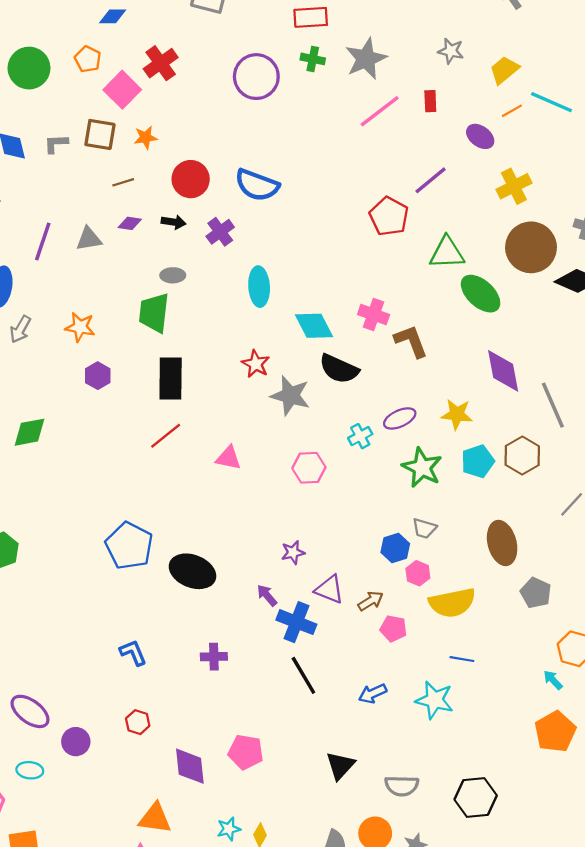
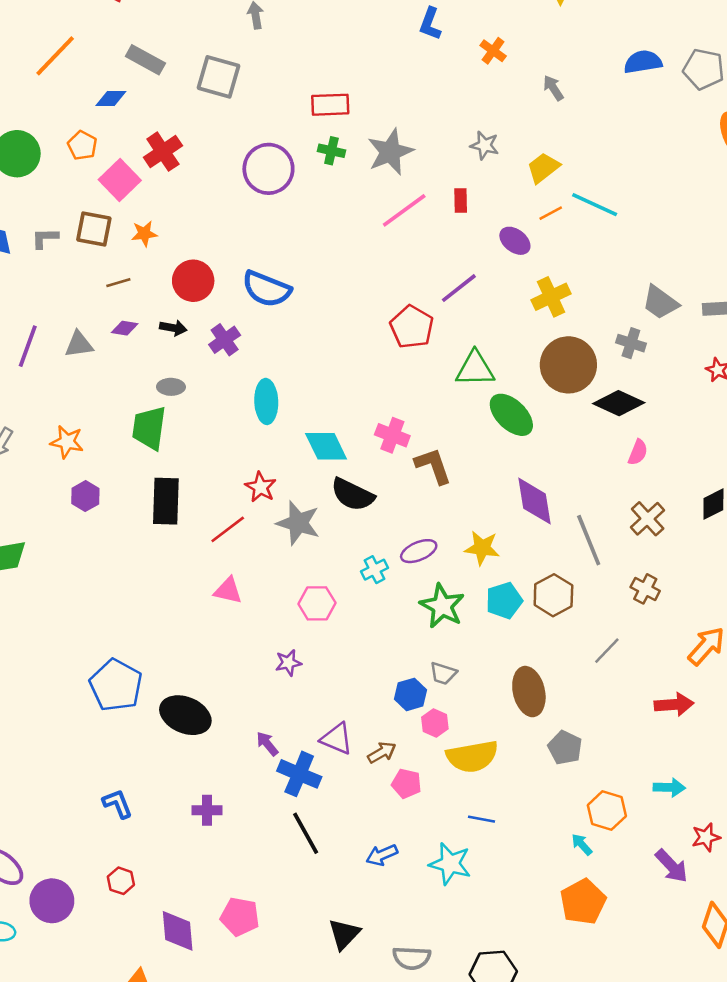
red line: (166, 436) -> (228, 529), moved
purple star: (293, 552) -> (288, 663), moved
purple circle: (76, 742) -> (52, 901), size x1.4

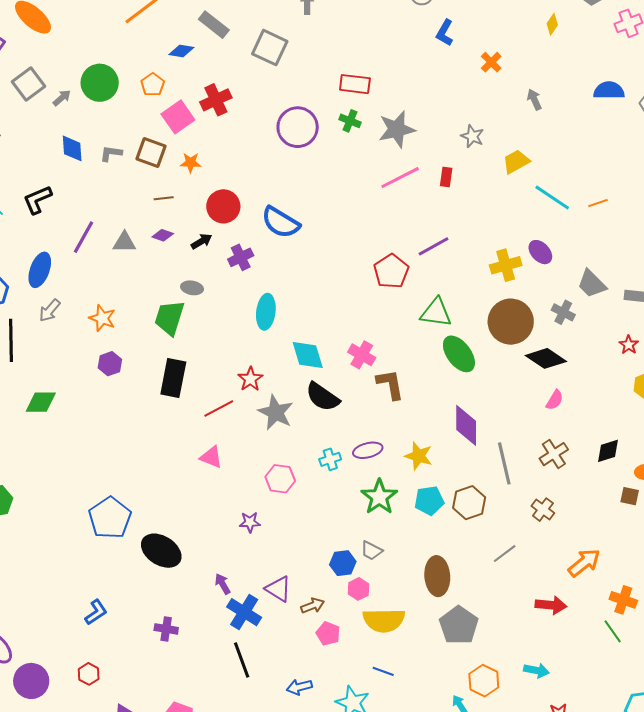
orange line: (551, 213) -> (598, 203), moved
purple ellipse: (515, 241) -> (540, 252), moved
black arrow: (173, 328) -> (201, 241), turned -50
gray pentagon: (565, 748) -> (459, 625), size x1.4
blue L-shape: (118, 804) -> (96, 612), turned 68

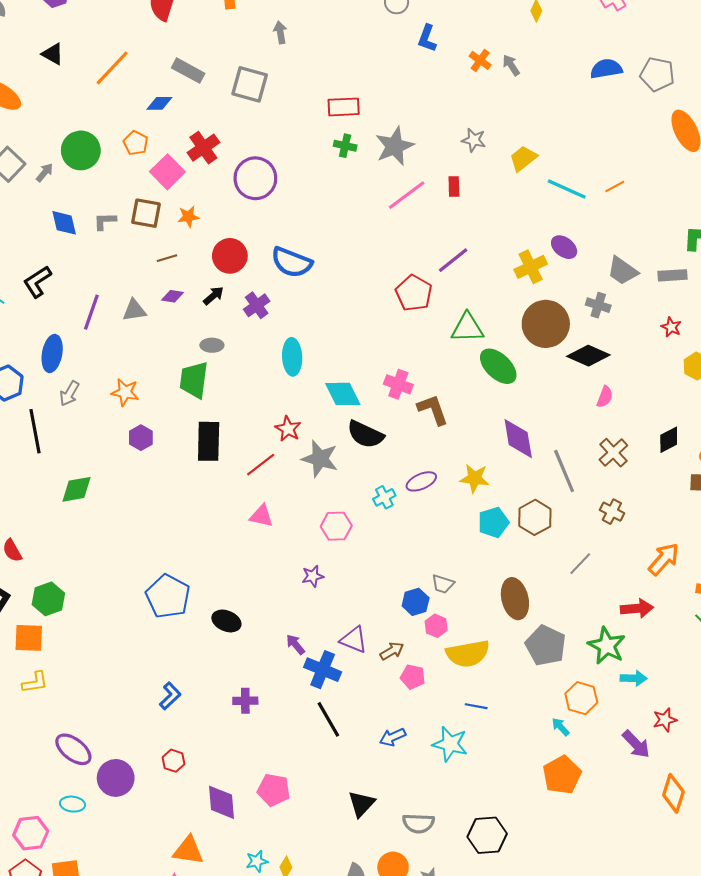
gray arrow: (534, 100) -> (511, 65), moved
purple circle: (298, 127) -> (255, 178), moved
green star: (379, 497) -> (607, 646), moved
black ellipse: (161, 551) -> (226, 621), size x0.7

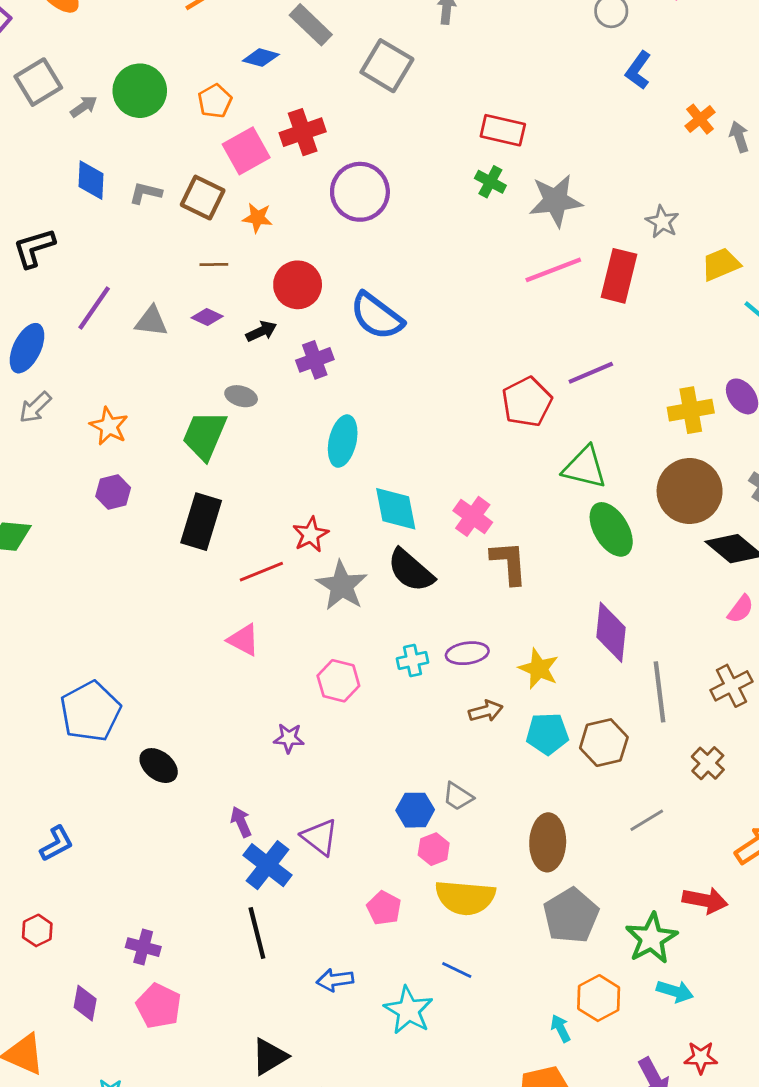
red rectangle: (454, 186) -> (619, 276), size x1.8
brown arrow: (392, 651) -> (486, 711), moved
purple cross: (245, 701) -> (143, 947), moved
purple diamond: (222, 802) -> (85, 1003), size x0.7

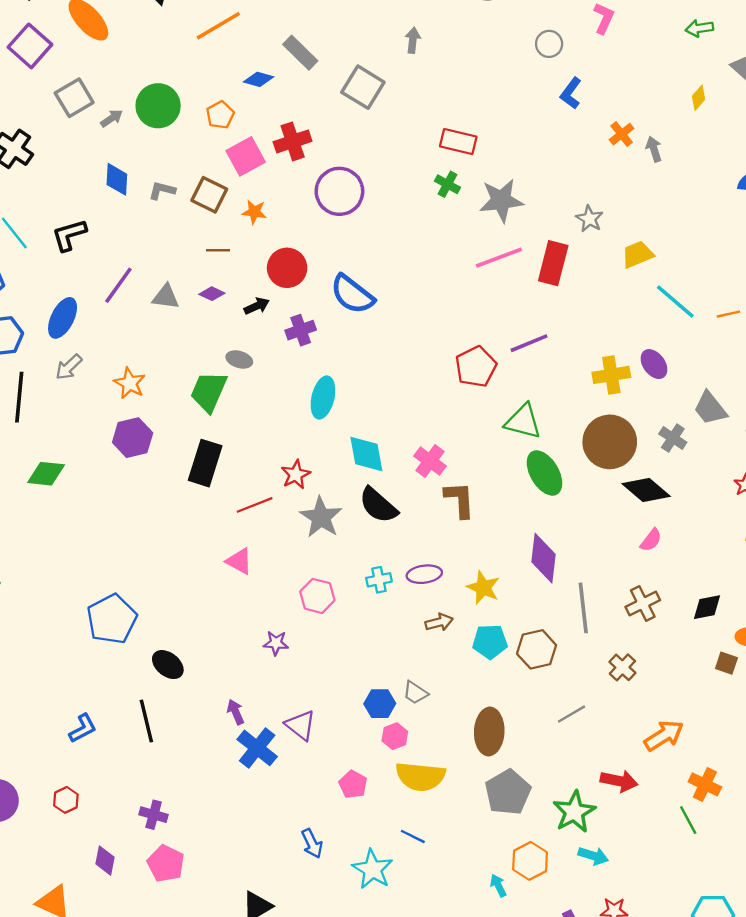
purple hexagon: (113, 492) -> (133, 438), size x1.4
black line: (257, 933) -> (146, 721), moved
blue arrow: (335, 980) -> (312, 844), turned -108

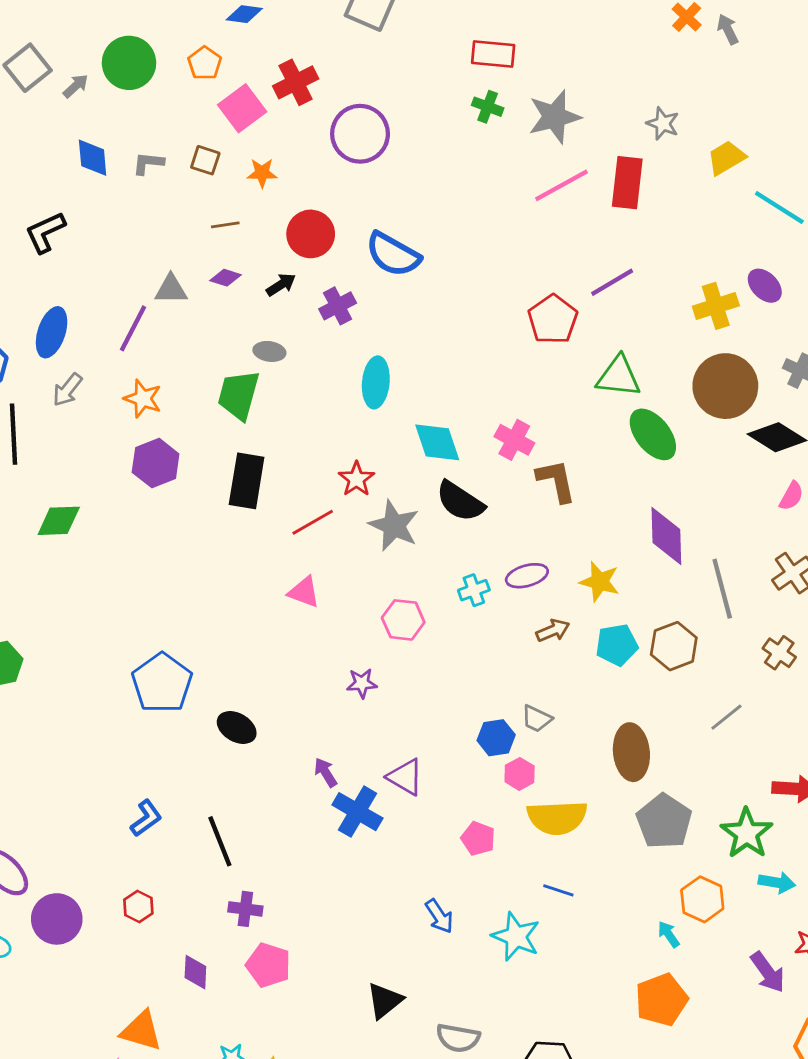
brown square: (209, 195) -> (205, 160), size x0.7
purple line: (118, 285) -> (133, 328), moved
black line: (146, 721) -> (220, 841), moved

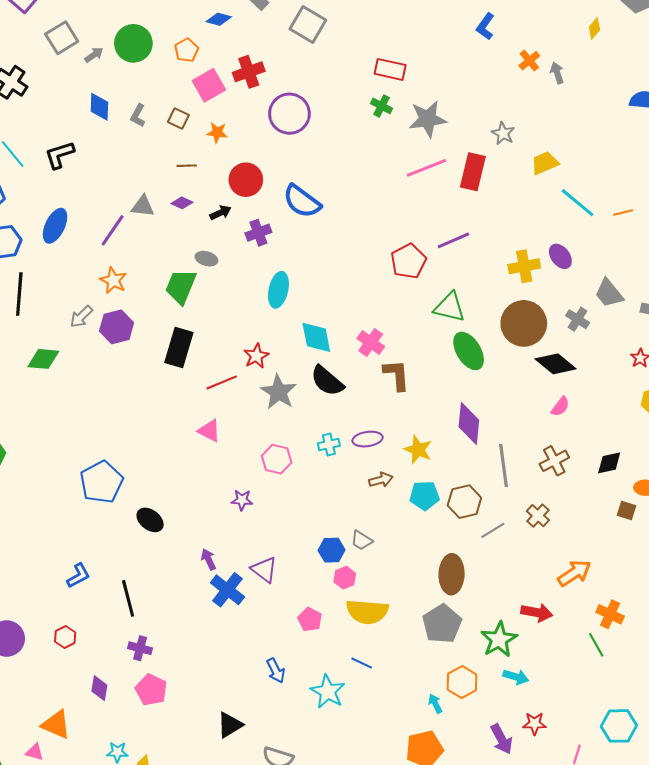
gray L-shape: (148, 163) -> (138, 116), turned -75
gray arrow: (67, 390) -> (81, 317), moved
gray line: (726, 717) -> (493, 530), moved
brown ellipse: (631, 752) -> (452, 574), moved

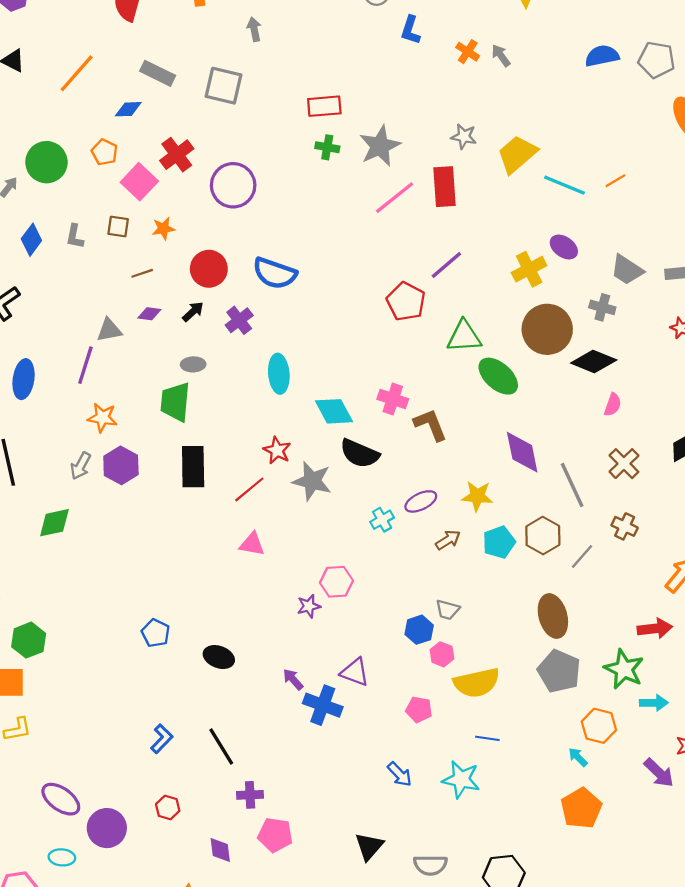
blue diamond: (99, 107) -> (31, 240), turned 52
yellow trapezoid: (545, 163) -> (517, 154), size x1.4
pink hexagon: (277, 459) -> (336, 582), moved
blue pentagon: (102, 482) -> (156, 633), size x0.6

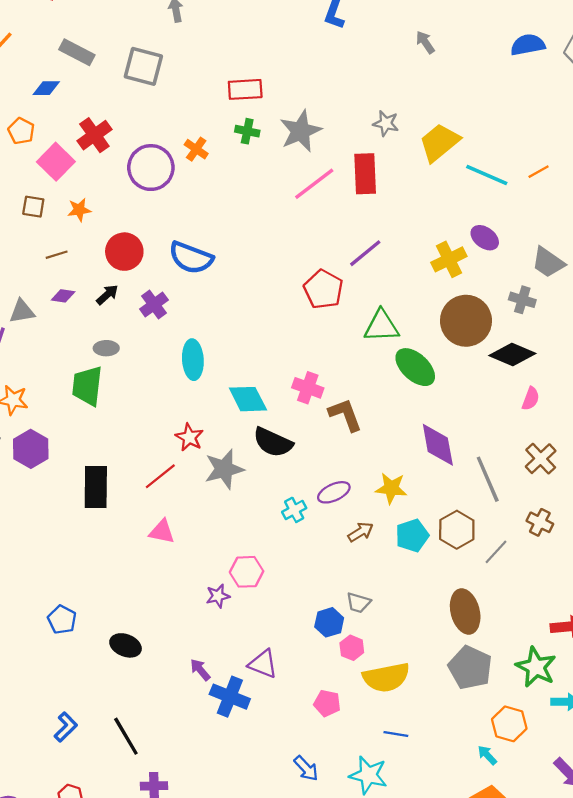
orange cross: (468, 52) -> (196, 149), moved
black rectangle: (193, 467) -> (96, 487), moved
gray star: (312, 481) -> (224, 469), turned -30

